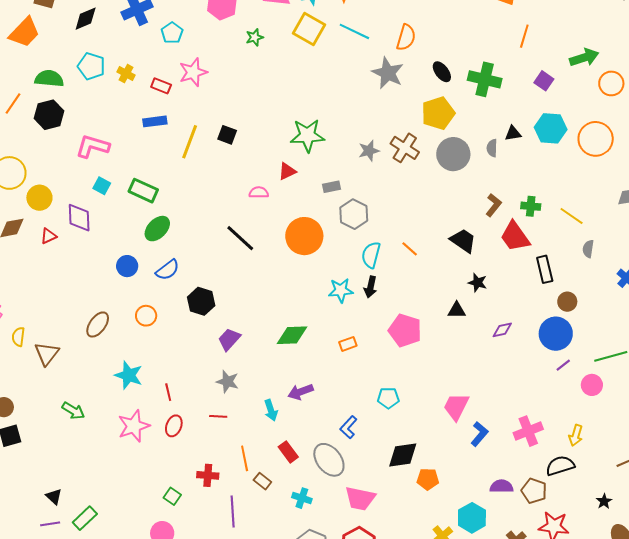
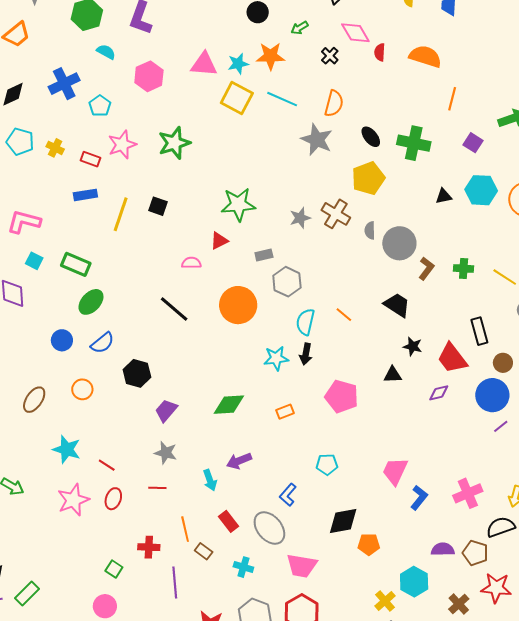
green star: (255, 37) -> (174, 143), moved, size x1.8
gray semicircle: (492, 148) -> (370, 230), moved
gray circle: (453, 154) -> (399, 243), moved
red trapezoid: (515, 237) -> (452, 358), moved
red line: (168, 392) -> (107, 465), turned -42

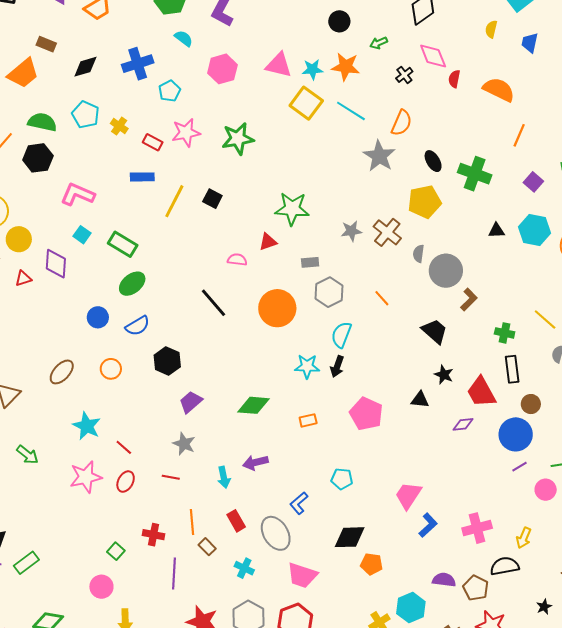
green cross: (464, 268) -> (505, 333), moved
orange line: (344, 315) -> (382, 298), moved

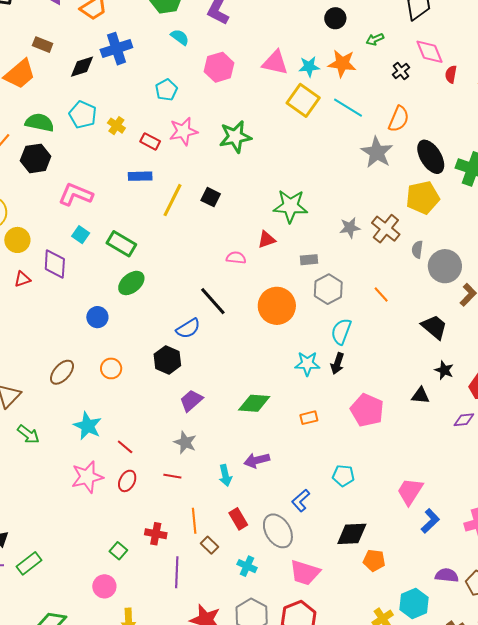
blue cross: (138, 64) -> (116, 49), moved
black ellipse: (433, 161) -> (431, 157), size x1.6
blue semicircle: (138, 326) -> (188, 328), moved
green arrow: (28, 455) -> (28, 434), moved

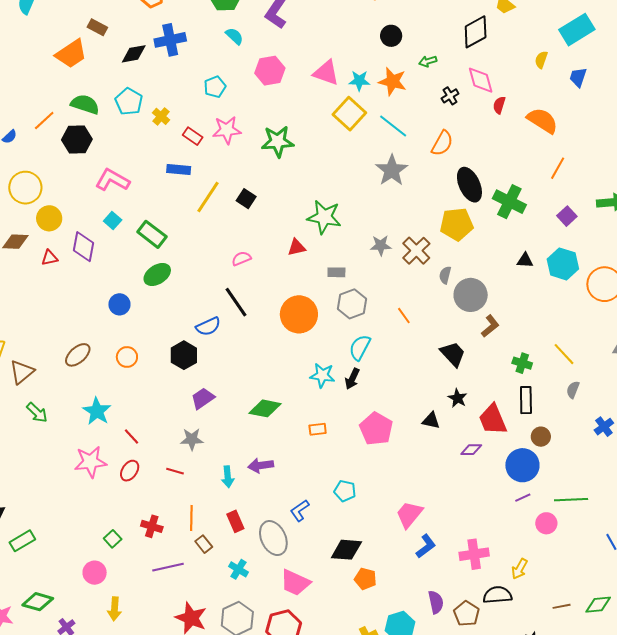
gray star: (377, 152) -> (392, 170), moved
pink semicircle: (236, 258) -> (241, 258), moved, turned -36
gray star: (185, 442) -> (192, 439), turned -30
purple line: (177, 572) -> (168, 567), turned 68
purple semicircle: (447, 575) -> (436, 602), turned 65

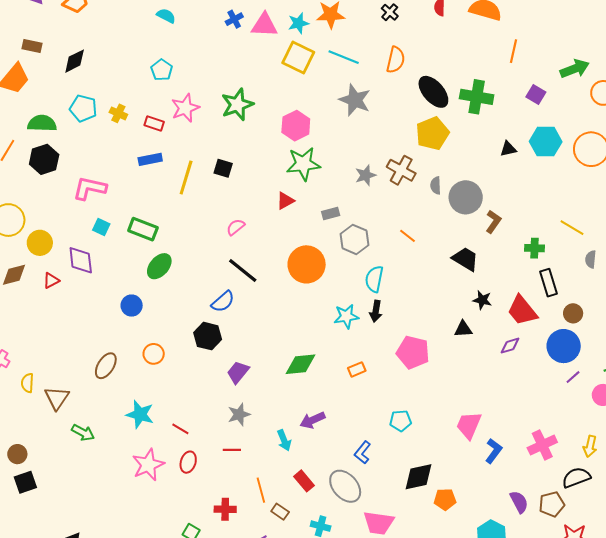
blue cross: (170, 40) -> (234, 19), moved, size x0.6
pink hexagon: (270, 71) -> (296, 126), moved
brown pentagon: (466, 614) -> (552, 504), turned -30

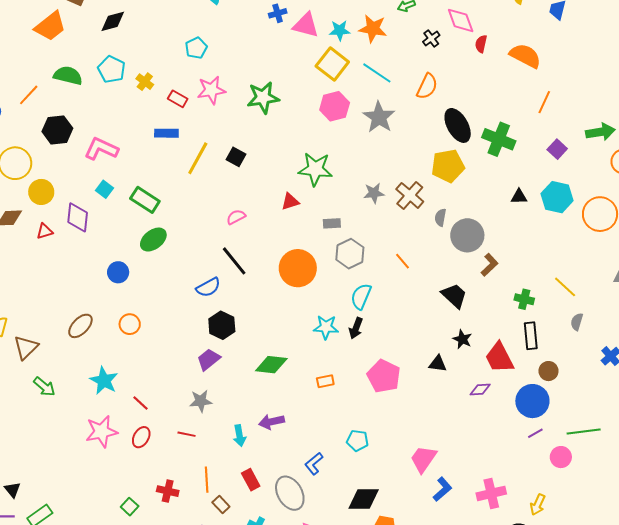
pink hexagon: (296, 126) -> (335, 106), moved
black hexagon: (44, 159) -> (57, 130), moved
black hexagon: (208, 336) -> (222, 325), moved

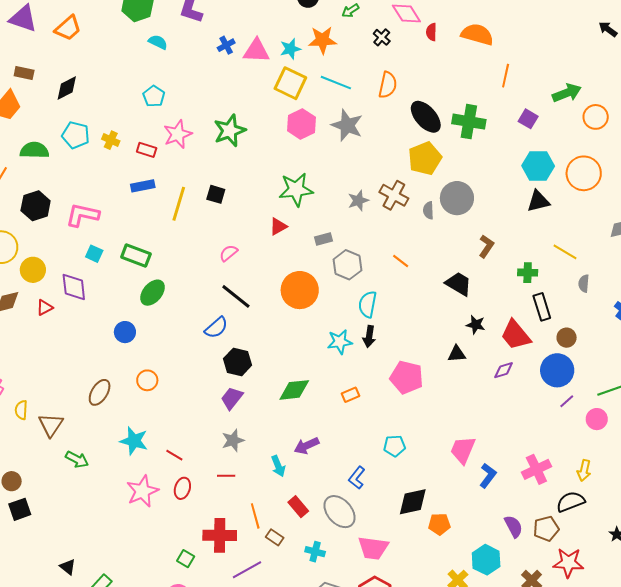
black triangle: (519, 197) -> (538, 201), moved, size x1.4
gray circle: (467, 235) -> (457, 198), moved
red cross: (168, 491) -> (220, 535), size x1.5

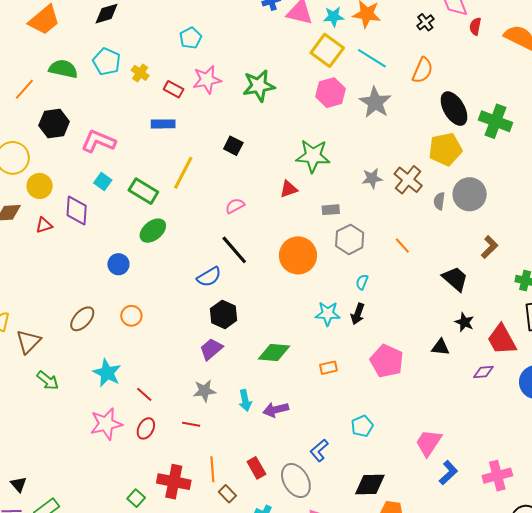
yellow line: (179, 204) -> (183, 173), moved
cyan semicircle: (368, 304) -> (362, 282), size x0.6
cyan pentagon: (394, 446) -> (362, 426), turned -30
cyan arrow: (278, 466) -> (245, 400), moved

